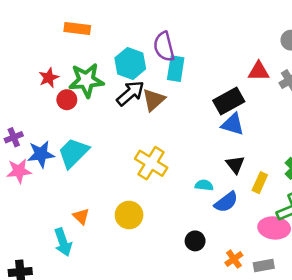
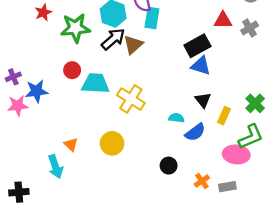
red star: (49, 78) -> (43, 12), moved
red circle: (67, 100) -> (72, 70), moved
cyan trapezoid: (73, 153) -> (95, 83), moved, turned 48

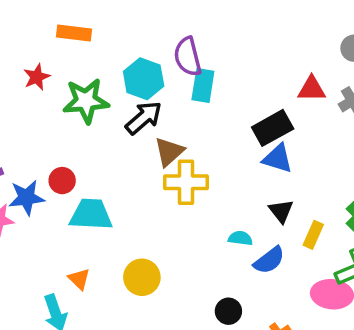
brown triangle: (133, 45) -> (169, 152), moved
red circle: (72, 70) -> (62, 181), moved
cyan trapezoid: (95, 83) -> (91, 214), moved
yellow cross: (131, 99) -> (186, 182), moved, turned -32

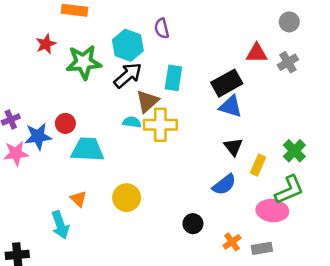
purple semicircle: (188, 57) -> (162, 28), size x0.7
cyan rectangle: (203, 86) -> (173, 78), moved
cyan semicircle: (240, 238) -> (132, 122), moved

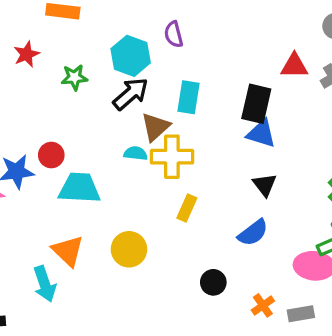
green star: (84, 62) -> (74, 77), size x0.6
black rectangle: (227, 83) -> (256, 104), turned -48
yellow rectangle: (258, 165) -> (187, 208), moved
orange triangle: (78, 199) -> (68, 251), size x1.5

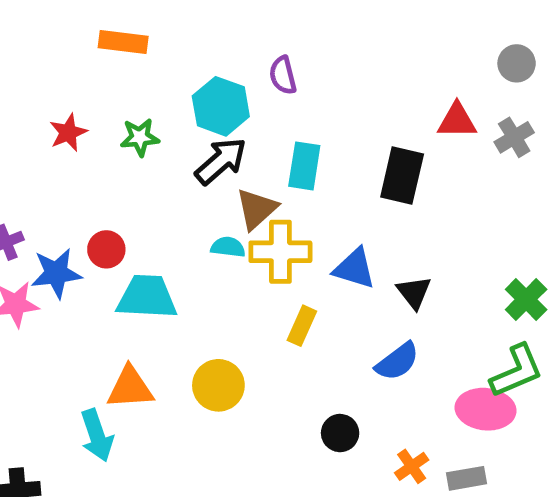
red star: (26, 54) -> (68, 133), moved
blue triangle: (261, 134) -> (354, 268), moved
orange triangle: (68, 251) -> (130, 388), turned -48

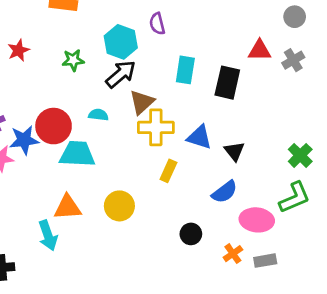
red star: (68, 133) -> (18, 50), moved
cyan rectangle: (304, 166) -> (185, 70), moved
cyan semicircle: (228, 247) -> (98, 115), moved
red circle: (106, 249) -> (54, 126), size x1.6
pink ellipse: (486, 409) -> (257, 220), moved

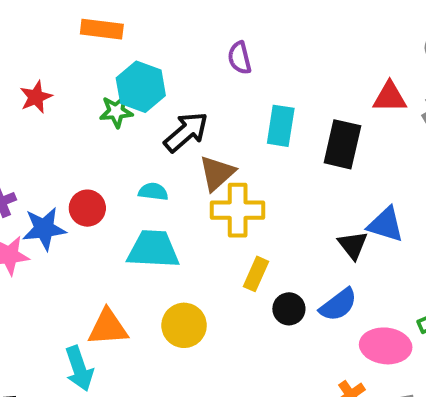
cyan hexagon: (121, 42) -> (141, 87), moved
red circle: (54, 126) -> (87, 208), size x0.7
blue triangle: (199, 137) -> (386, 225), moved
cyan trapezoid: (77, 154) -> (153, 249), moved
black circle: (191, 234) -> (289, 309), moved

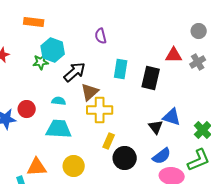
blue semicircle: (338, 305) -> (162, 156), moved
black circle: (289, 309) -> (125, 158), size x1.5

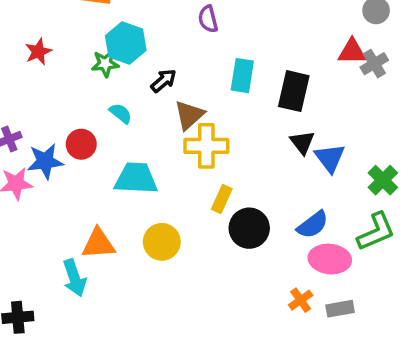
red triangle: (174, 55) -> (352, 52), moved
black arrow: (75, 72) -> (163, 81), size x0.7
cyan semicircle: (59, 101) -> (121, 113), moved, turned 32
blue triangle: (172, 117) -> (330, 158), turned 36
black triangle: (156, 127) -> (302, 142), moved

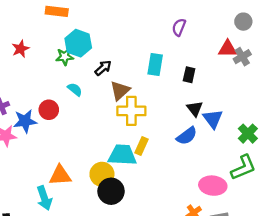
purple semicircle: (208, 19) -> (179, 27), moved, turned 36
black rectangle: (294, 91) -> (189, 75), size x0.6
cyan trapezoid: (136, 178) -> (122, 155), moved
blue semicircle: (313, 225) -> (187, 136), moved
black circle: (249, 228) -> (111, 191), moved

